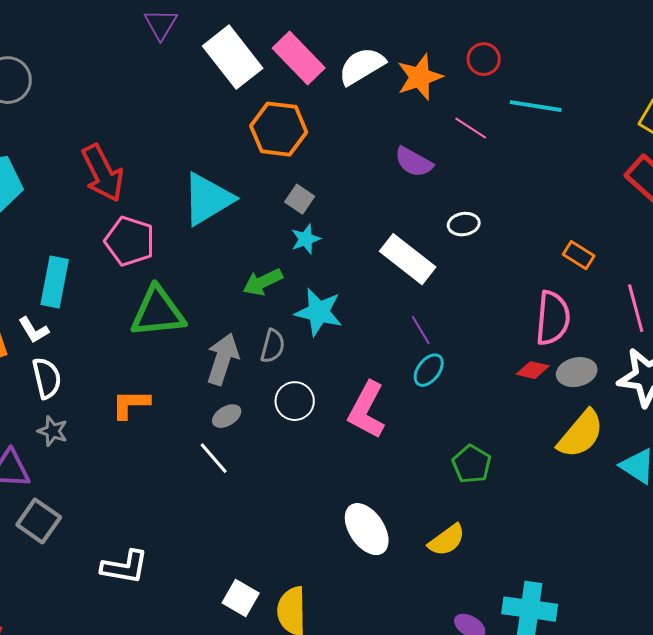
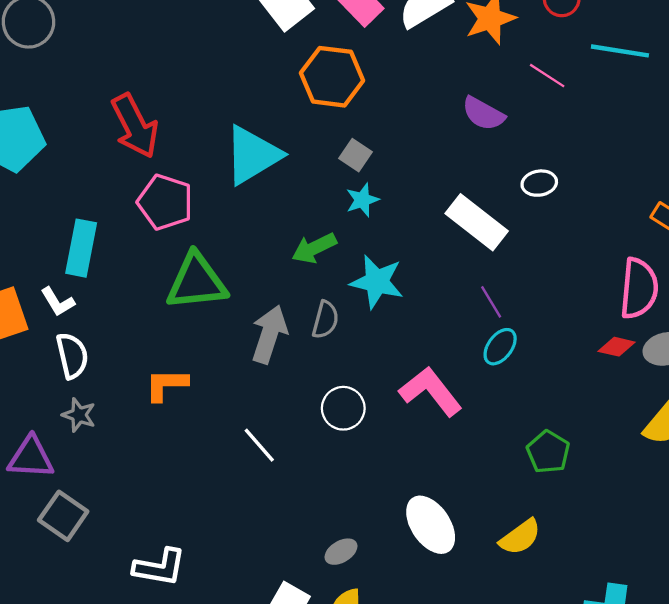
white circle: (295, 401) -> (343, 408), moved
pink L-shape: (367, 410) -> (431, 391), turned 114
gray ellipse: (227, 416) -> (341, 552), moved

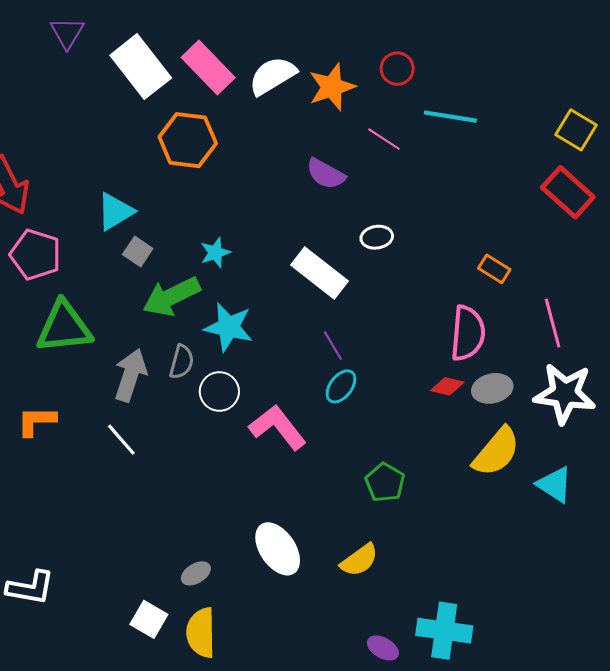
cyan triangle: (253, 155) -> (115, 212), size x0.7
gray square: (356, 155) -> (138, 251), moved
green arrow: (314, 248) -> (171, 296), size x1.4
white circle: (343, 408) -> (219, 392), moved
white line: (259, 445) -> (121, 440), moved

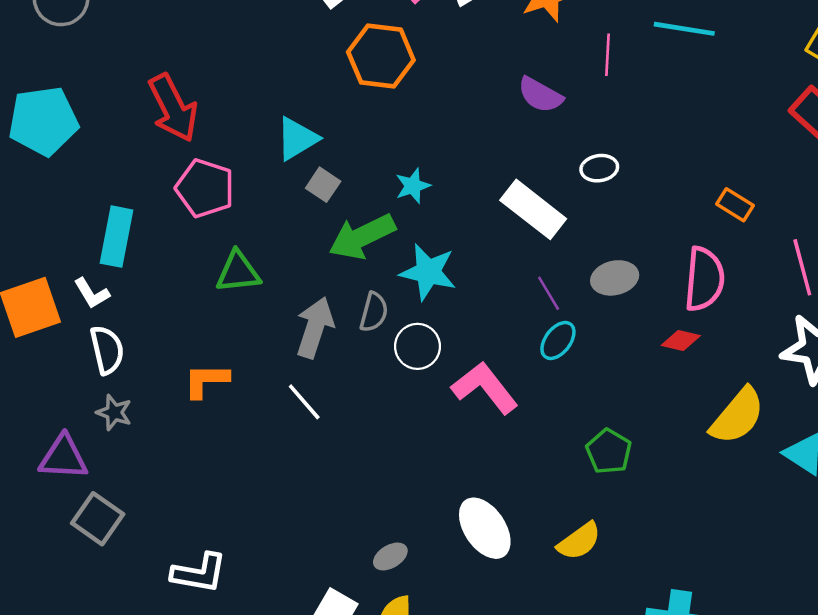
pink line: (384, 139) -> (608, 55), turned 60
green triangle: (64, 327) -> (238, 272), size x0.7
gray ellipse: (492, 388) -> (615, 278), moved

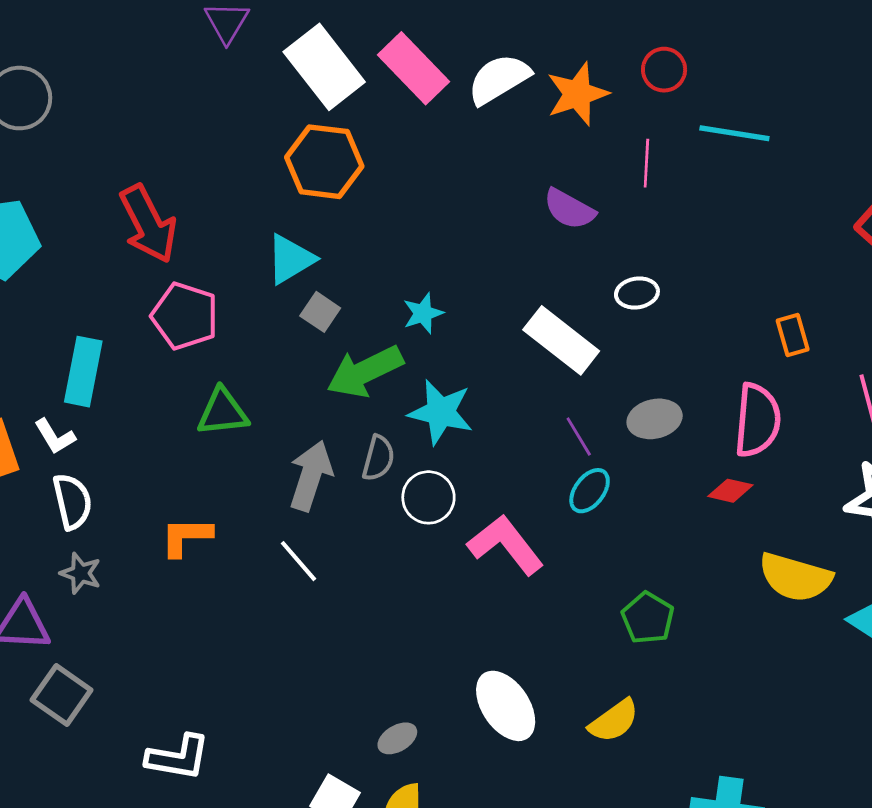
orange hexagon: (381, 56) -> (324, 162), moved
orange rectangle: (735, 205) -> (793, 335), turned 42
yellow semicircle: (737, 416) -> (795, 577), turned 66

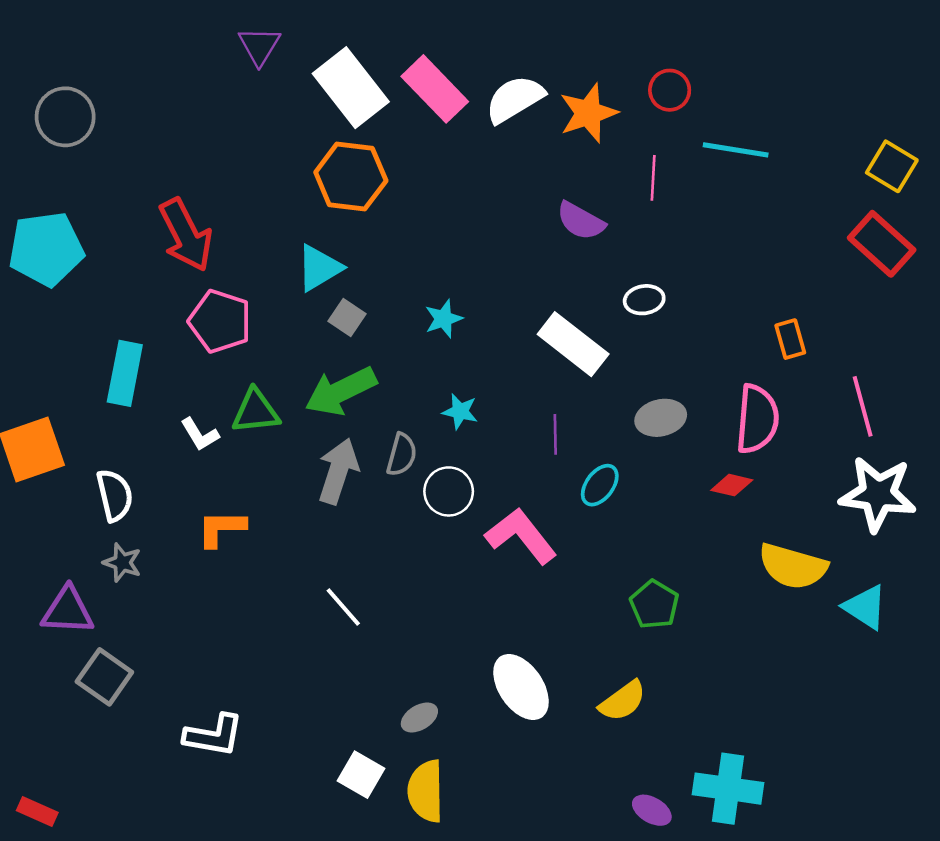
green arrow: (365, 372) -> (341, 391), moved
cyan star: (441, 412) -> (460, 411), size x0.6
white L-shape: (55, 436) -> (200, 434), moved
purple line: (579, 436) -> (555, 434), moved, turned 30
white line: (298, 561) -> (343, 607), moved

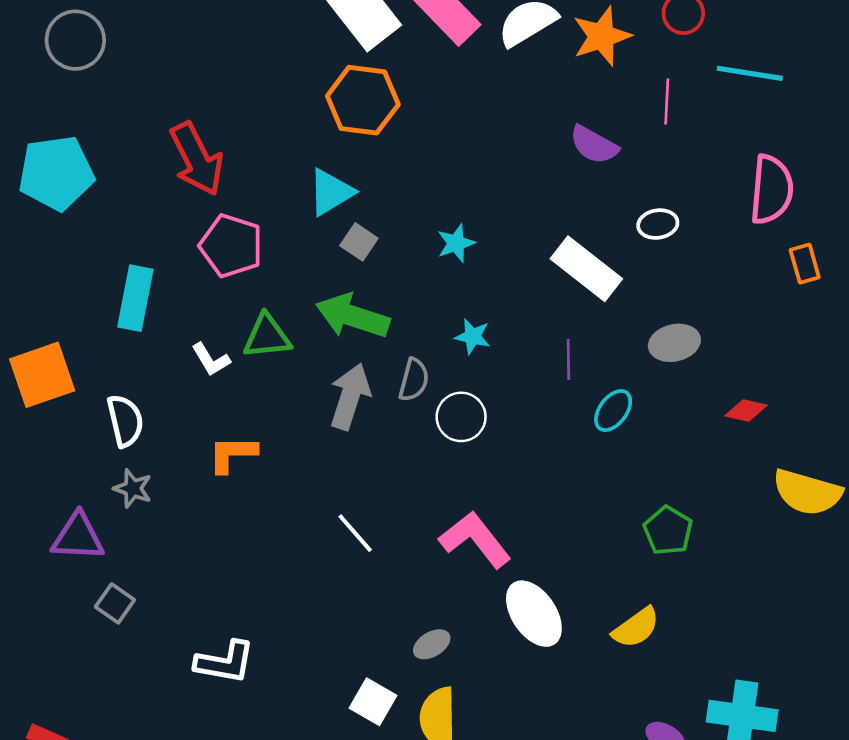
green arrow: (341, 391) -> (353, 316), turned 44
pink semicircle: (757, 419) -> (771, 190), moved
pink L-shape: (521, 536) -> (475, 540), moved
gray square: (104, 677) -> (115, 603), size x0.7

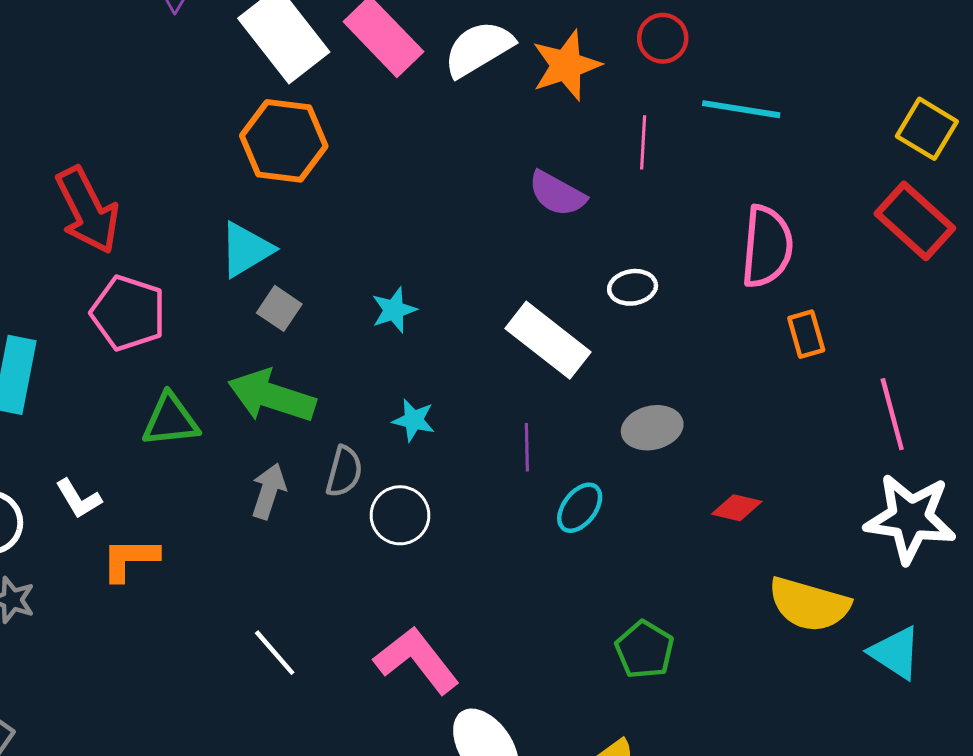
white L-shape: (211, 359) -> (78, 499), moved
gray arrow: (350, 396) -> (269, 491), size x0.7

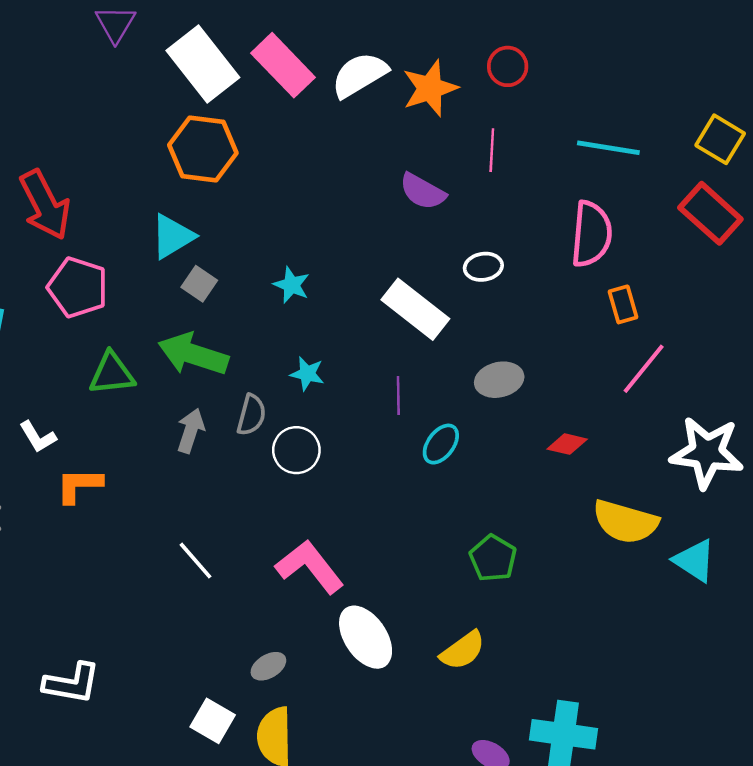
cyan line: (741, 109) -> (608, 148), moved
cyan star: (394, 310) -> (292, 285), turned -30
pink line: (892, 414) -> (644, 369), moved, turned 54

